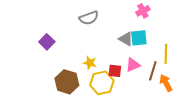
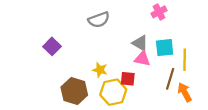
cyan square: (139, 38) -> (165, 48), moved
pink triangle: (133, 65) -> (142, 59), moved, turned 35

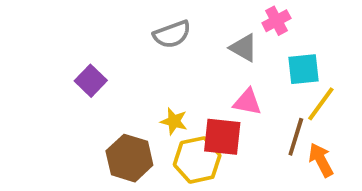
gray triangle: (140, 43) -> (244, 48), moved
cyan square: (165, 48) -> (304, 69), moved
yellow line: (185, 60) -> (321, 104), turned 35
red square: (128, 79) -> (222, 137), size x1.5

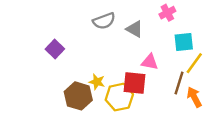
gray triangle: (244, 48) -> (135, 29), moved
yellow star: (174, 121) -> (97, 82), moved

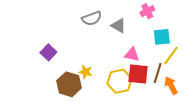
purple square: (55, 49) -> (48, 52), moved
red square: (135, 83) -> (138, 74), moved
yellow hexagon: (119, 97) -> (120, 81), moved

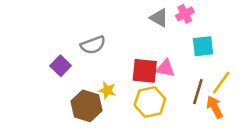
gray semicircle: (92, 18) -> (93, 45), moved
gray triangle: (118, 26) -> (159, 18), moved
yellow line: (171, 55) -> (221, 83), moved
red square: (138, 74) -> (145, 71), moved

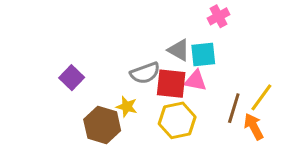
gray triangle: (159, 18) -> (179, 50), moved
gray semicircle: (93, 45) -> (145, 73), moved
cyan square: (203, 46) -> (203, 55), moved

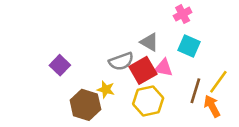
cyan square: (203, 55) -> (189, 46), moved, turned 30
red square: (171, 84) -> (143, 70), turned -36

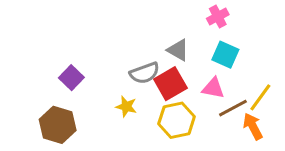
pink triangle: (163, 68) -> (213, 88), moved
brown line: (195, 91) -> (233, 108), turned 45
brown hexagon: (85, 105) -> (58, 125), moved

